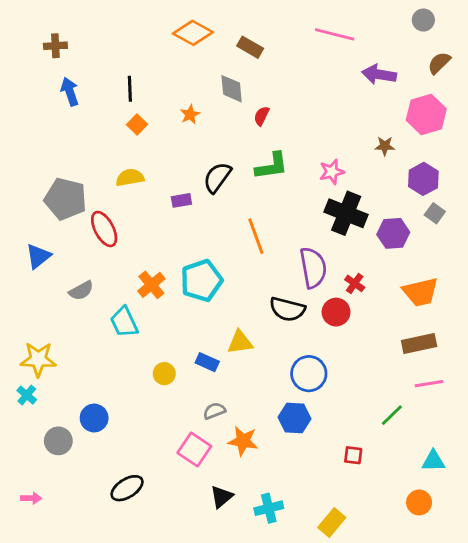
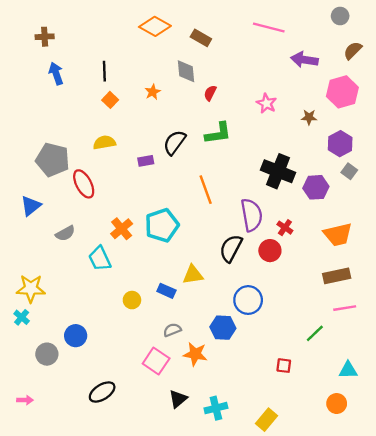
pink star: (332, 172) -> (267, 103), moved, turned -30
black semicircle: (287, 309) -> (231, 248), turned 104
blue hexagon: (295, 418) -> (223, 328), moved

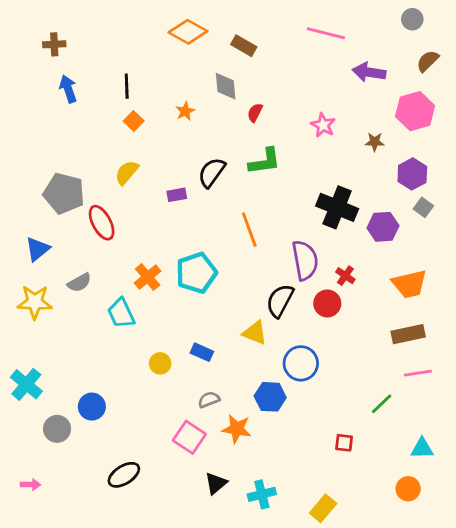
yellow semicircle: (104, 142) -> (127, 173), turned -40
yellow triangle: (193, 275) -> (255, 333), moved, turned 30
yellow star: (31, 289) -> (35, 302), moved
cyan cross: (22, 317) -> (26, 384), size x1.6

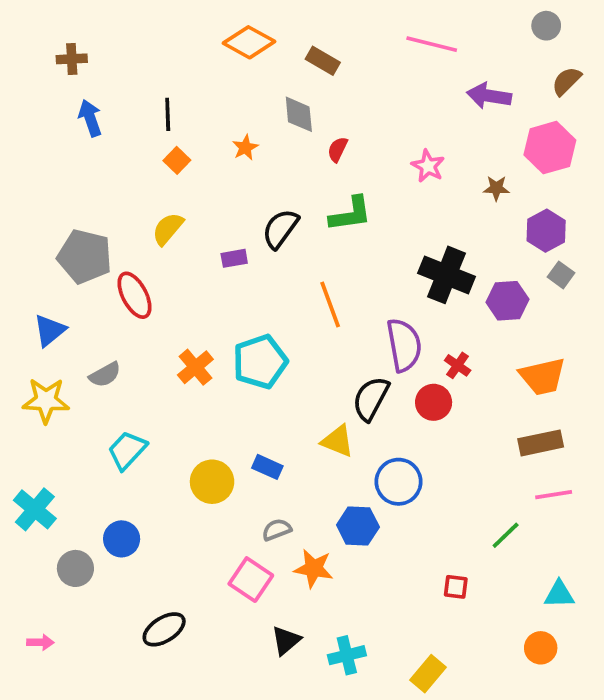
cyan trapezoid: (121, 313) -> (127, 450), moved, turned 68
yellow circle: (160, 363) -> (212, 482), size x1.5

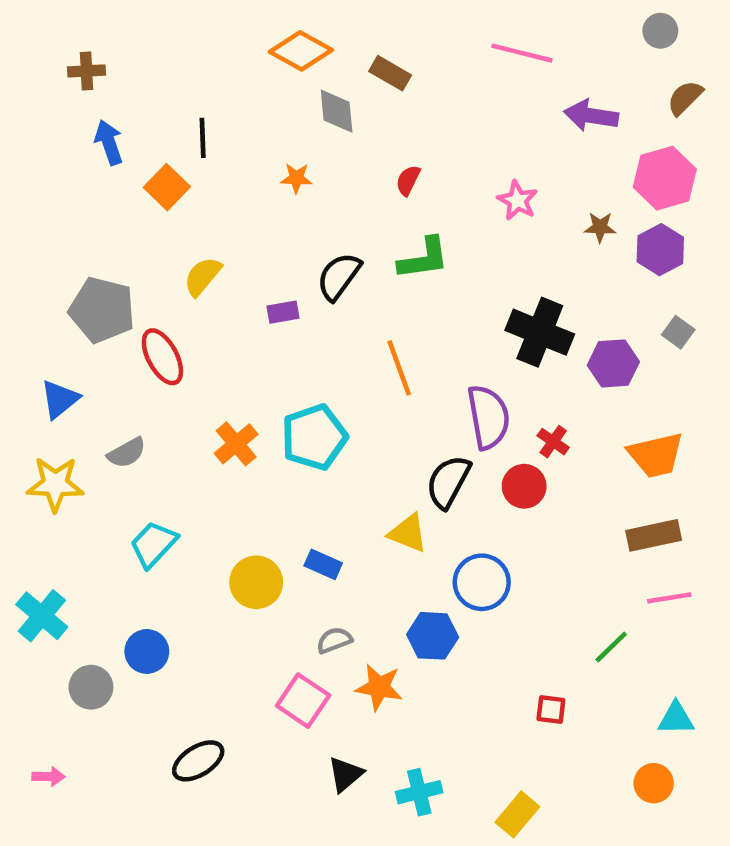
gray diamond: (299, 114) -> (337, 111), moved
orange star: (245, 148) -> (296, 178), turned 30
orange square: (177, 160) -> (167, 187), moved, size x1.4
purple hexagon: (546, 231) -> (660, 250), moved

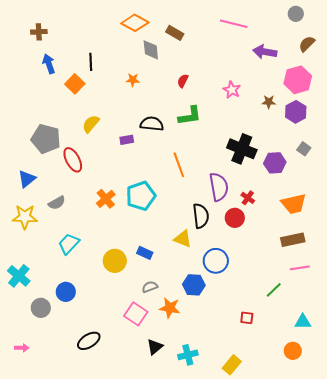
black semicircle: (339, 276) -> (152, 124), turned 60
black semicircle: (448, 482) -> (201, 216), turned 145

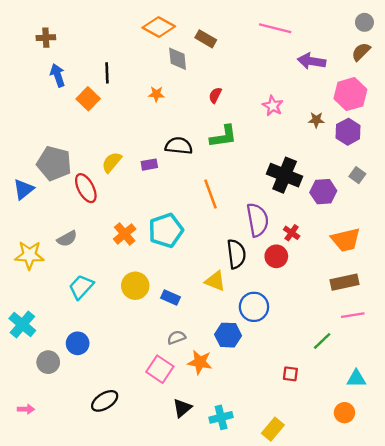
gray circle: (296, 14) -> (364, 22), moved
yellow semicircle: (91, 124) -> (112, 162), moved
blue triangle: (27, 179) -> (24, 189), moved
yellow circle: (115, 261) -> (135, 286), moved

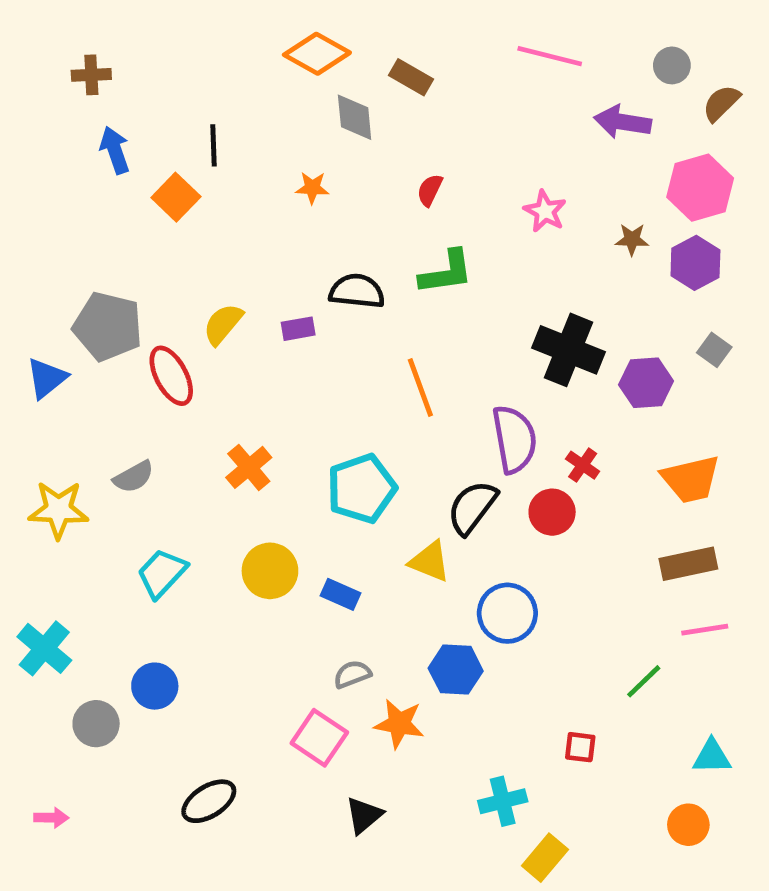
gray circle: (364, 22) -> (672, 65), moved
cyan pentagon: (166, 230) -> (362, 489), moved
black semicircle: (236, 254) -> (472, 507), turned -136
cyan cross: (221, 417) -> (503, 801), moved

